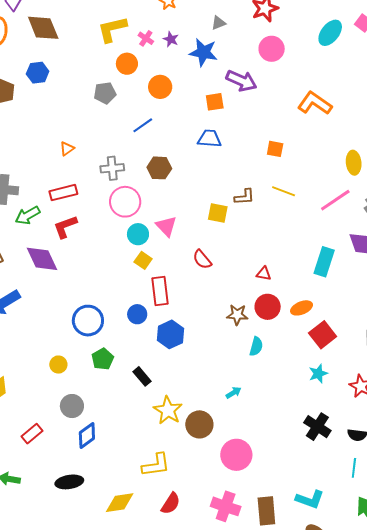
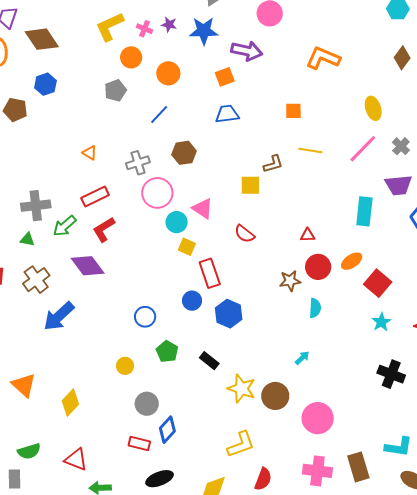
orange triangle: (67, 149) -> (90, 153), turned -42
blue circle: (88, 321) -> (145, 317), size x0.7
red rectangle: (32, 434) -> (139, 444), moved, turned 65

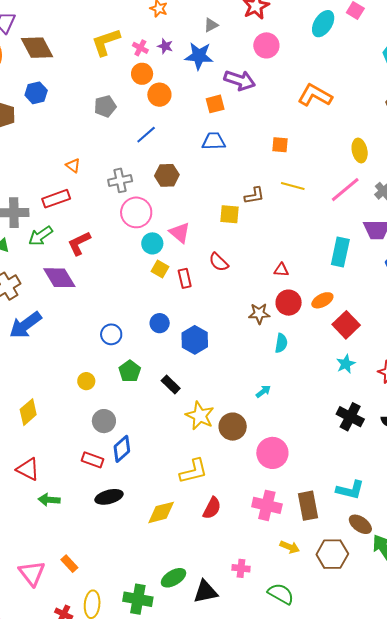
orange circle: (131, 57) -> (142, 74), moved
red rectangle: (95, 196) -> (56, 199), moved
red rectangle: (210, 273) -> (185, 278), moved, size x0.7

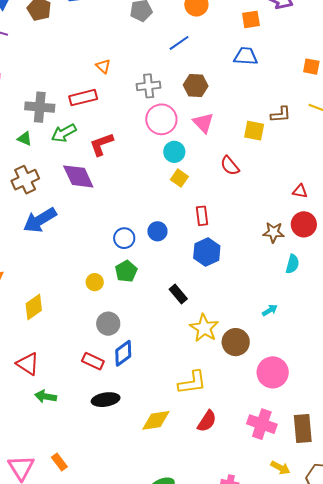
pink triangle: (180, 233) -> (203, 123), moved
red semicircle: (219, 262) -> (230, 166), moved
red rectangle: (185, 278) -> (202, 216), moved
blue circle: (160, 323) -> (157, 231), moved
green pentagon: (130, 371) -> (126, 271), moved

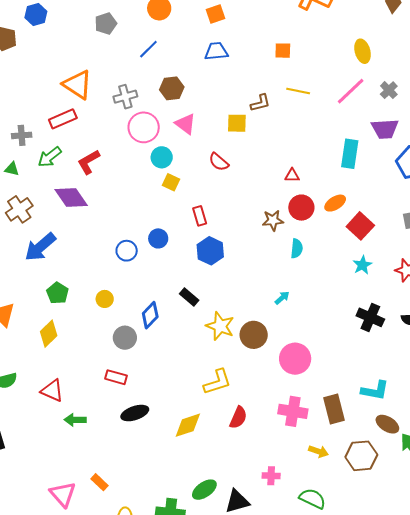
orange triangle: (103, 66) -> (77, 85), size x2.0
gray cross: (40, 107) -> (22, 135), size x0.7
green pentagon: (126, 271) -> (57, 293), moved
blue diamond: (123, 353) -> (150, 315), moved

